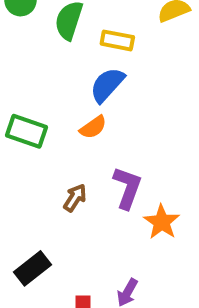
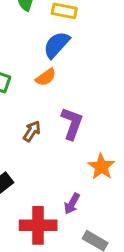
orange star: (162, 222) -> (101, 167), moved

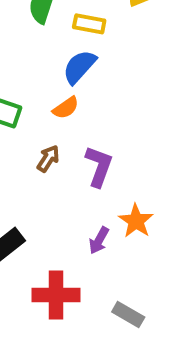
brown arrow: (32, 131) -> (48, 158), moved
purple arrow: (72, 204) -> (99, 240), moved

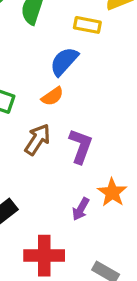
yellow rectangle: (89, 24) -> (87, 25), moved
brown arrow: (48, 158) -> (38, 139), size x1.4

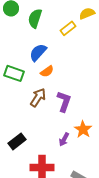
yellow rectangle: (87, 25) -> (68, 28), turned -49
blue semicircle: (64, 61) -> (38, 52), moved

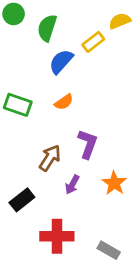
blue semicircle: (38, 52) -> (61, 61), moved
brown arrow: (38, 97) -> (50, 158), moved
purple arrow: (64, 139) -> (72, 185), moved

